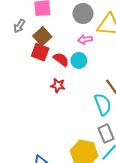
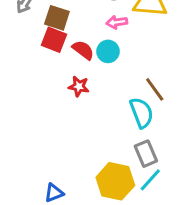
brown square: (42, 36) -> (57, 18), turned -30

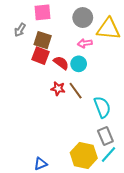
brown line: (155, 89) -> (76, 91), moved

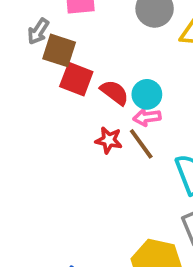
brown square: (43, 40) -> (59, 50), moved
pink arrow: (85, 43) -> (147, 117), moved

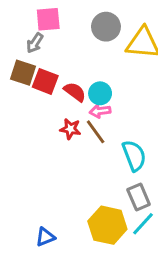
gray arrow: (38, 31) -> (35, 43), moved
brown square: (59, 50) -> (23, 73), moved

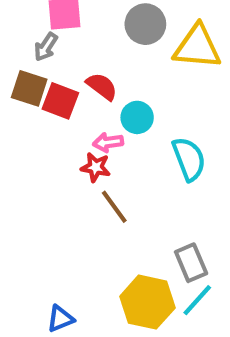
red semicircle: (75, 92) -> (102, 86), moved
pink arrow: (100, 111) -> (108, 142), moved
brown line: (96, 132) -> (114, 207), moved
cyan semicircle: (134, 156) -> (189, 159), moved

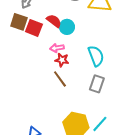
cyan circle: (137, 117) -> (67, 27), moved
red star: (96, 167) -> (62, 60), moved
gray rectangle: (191, 263) -> (97, 84), moved, turned 42

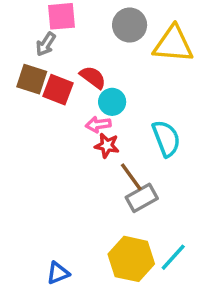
cyan circle: (67, 27) -> (112, 102), moved
brown line: (60, 79) -> (131, 177), moved
gray rectangle: (97, 84) -> (142, 198), moved, turned 42

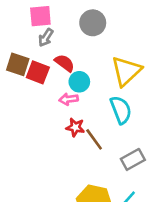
gray arrow: (46, 44) -> (46, 38), moved
yellow triangle: (173, 44) -> (126, 71), moved, turned -48
red star: (107, 145) -> (75, 127), moved
gray rectangle: (142, 198) -> (133, 159), moved

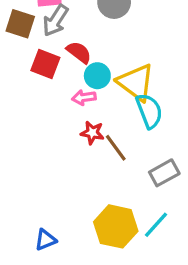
gray arrow: (46, 38) -> (55, 20), size x1.4
brown square: (18, 64) -> (20, 24), moved
yellow triangle: (126, 71) -> (136, 82), moved, turned -40

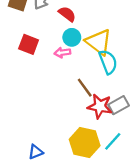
red semicircle: (79, 52) -> (67, 14), moved
red square: (45, 64) -> (29, 44), moved
red star: (92, 133) -> (100, 106), moved, size x1.5

